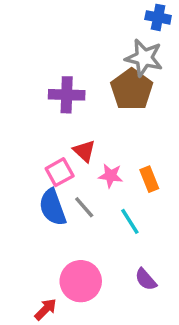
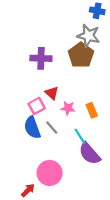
purple semicircle: (146, 279) -> (90, 153), moved, size x1.6

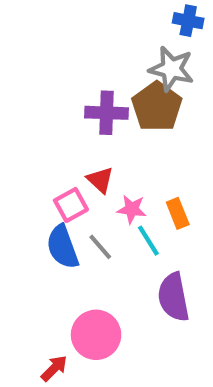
purple cross: (41, 58) -> (106, 113), moved
cyan line: (80, 136) -> (148, 241), moved
purple semicircle: (90, 153) -> (174, 297), turned 30

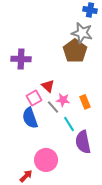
purple cross: (106, 113) -> (21, 59), moved
cyan line: (148, 241) -> (69, 124), moved
gray line: (100, 247) -> (53, 107), moved

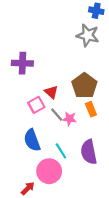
brown pentagon: (75, 51) -> (84, 86), moved
pink star: (63, 100) -> (69, 119), moved
blue semicircle: (30, 118) -> (32, 140), moved
cyan line: (69, 124) -> (61, 151), moved

